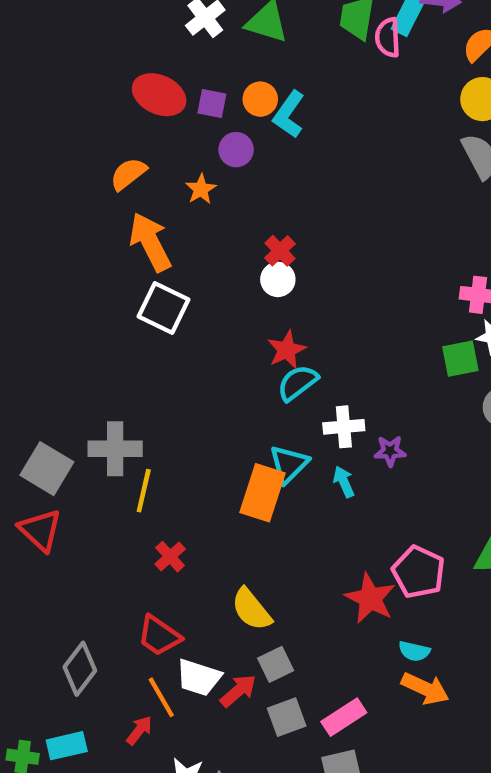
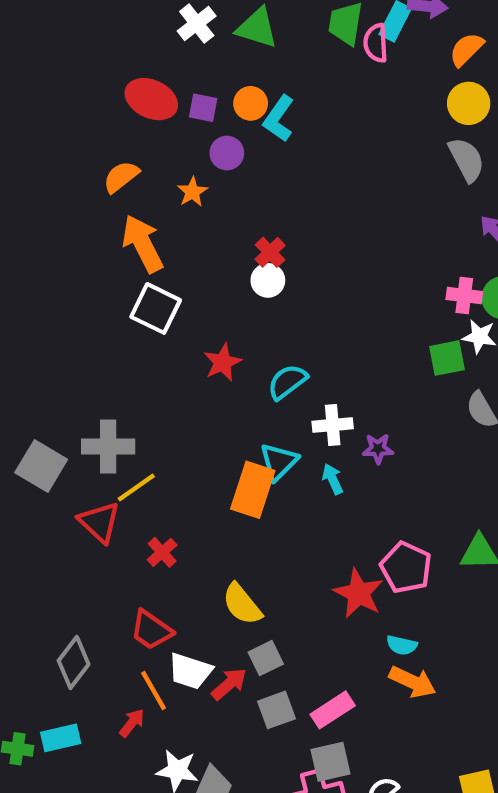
red star: (287, 350) -> (223, 362), moved
yellow line: (144, 491) -> (136, 488), turned 42
red triangle: (40, 530) -> (100, 522), moved

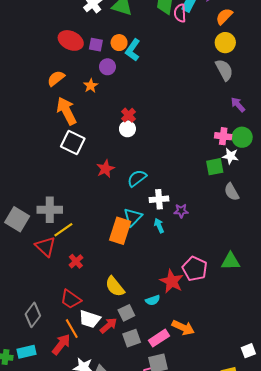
cyan semicircle: (402, 645) -> (153, 300), moved, turned -32
orange arrow: (412, 682) -> (183, 328), moved
red arrow: (132, 723) -> (61, 344), size x1.5

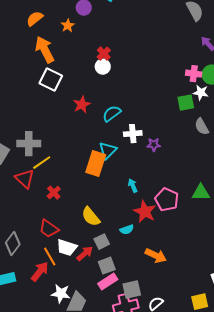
cyan arrow: (159, 226) -> (133, 186), moved
pink rectangle: (159, 338) -> (108, 282), moved

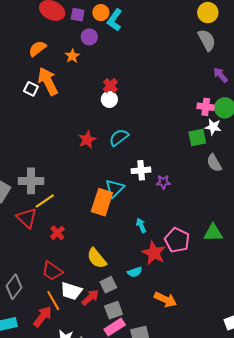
white square: (51, 80) -> (31, 89), moved, size x0.6
cyan semicircle: (112, 114) -> (119, 138), moved

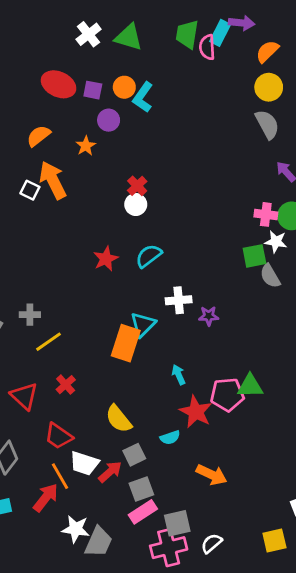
gray semicircle: (214, 163) -> (270, 276), moved
gray cross: (31, 181) -> (30, 315), size x0.6
red triangle: (27, 218) -> (24, 396), moved
green triangle: (213, 233) -> (250, 386), moved
pink pentagon: (177, 240) -> (227, 395), turned -30

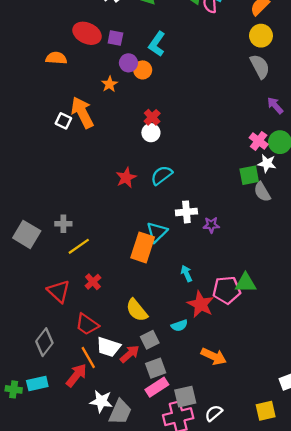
orange circle: (124, 87) -> (143, 70), moved
orange semicircle: (39, 136) -> (56, 58), moved, turned 42
pink cross: (266, 214) -> (259, 141), turned 30

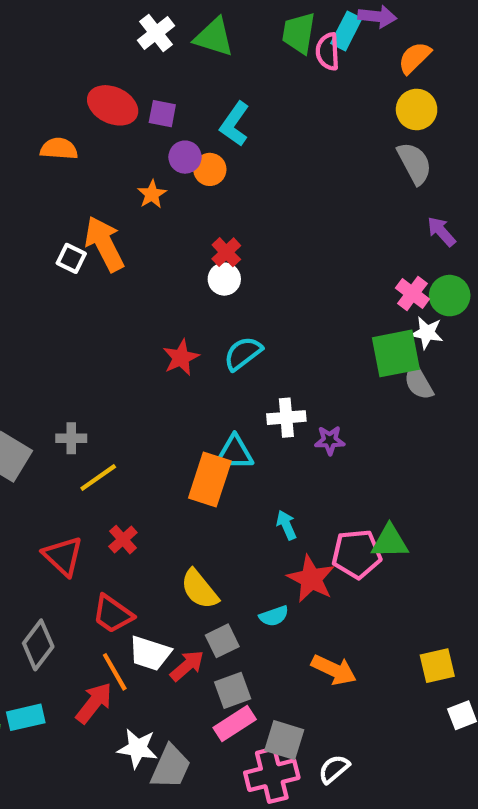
green square: (249, 175) -> (396, 353), size x1.4
cyan triangle: (157, 232) -> (235, 453), turned 45
gray square: (185, 397) -> (284, 740), turned 30
yellow square: (266, 411) -> (437, 666), moved

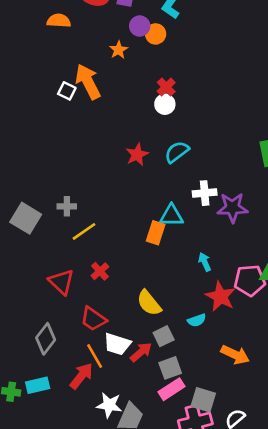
purple star: (330, 440) -> (232, 208), size x1.6
orange rectangle: (210, 480) -> (156, 233), size x0.7

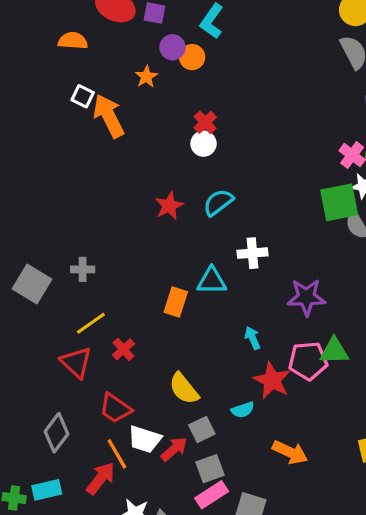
white square: (67, 91) -> (83, 96), moved
purple star: (232, 208) -> (306, 297), moved
yellow line: (84, 231) -> (91, 323), moved
orange rectangle: (156, 233) -> (176, 302), moved

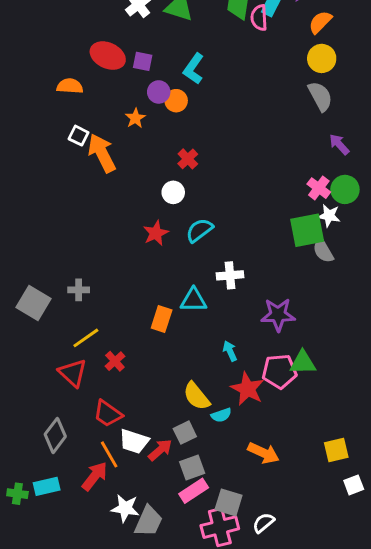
white circle: (204, 144) -> (173, 192), moved
yellow semicircle: (184, 389) -> (197, 396), moved

